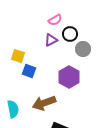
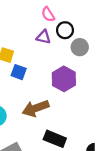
pink semicircle: (55, 20) -> (48, 14), turned 88
purple triangle: (51, 40) -> (43, 37), turned 40

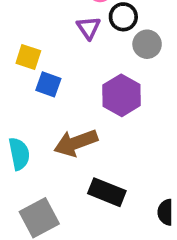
purple triangle: (43, 37) -> (89, 28), turned 42

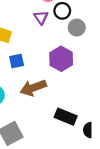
blue square: (48, 84) -> (17, 61), moved, turned -32
black rectangle: (107, 192) -> (66, 117), moved

